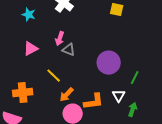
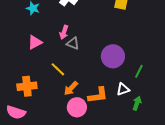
white triangle: (119, 96) -> (123, 89), turned 40

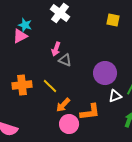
pink triangle: (35, 42) -> (20, 36), moved
orange cross: (27, 86) -> (22, 85), moved
white triangle: (123, 89) -> (115, 96), moved

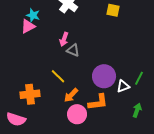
yellow square: (113, 20) -> (113, 10), moved
purple circle: (105, 73) -> (104, 76), moved
orange cross: (22, 85) -> (30, 94), moved

